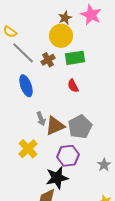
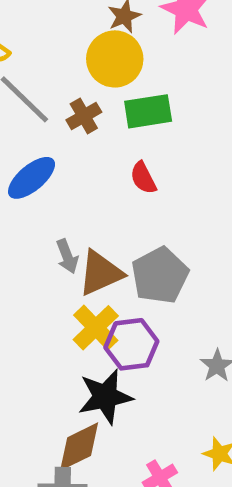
blue ellipse: (26, 86) -> (32, 178), turned 70
yellow cross: (28, 149) -> (96, 328), moved

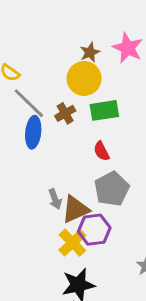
blue ellipse: (32, 178) -> (33, 132), moved, turned -44
gray pentagon: (160, 275) -> (112, 189), moved
purple hexagon: (131, 344) -> (94, 230), moved

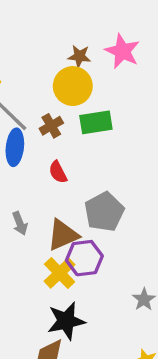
brown star: (90, 52) -> (79, 56), turned 30
red semicircle: (102, 151) -> (58, 172), moved
gray arrow: (55, 199) -> (20, 223), moved

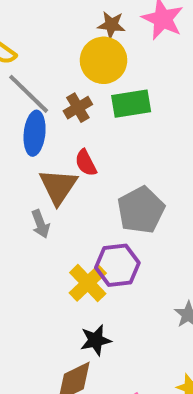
brown triangle: (63, 235) -> (58, 186), moved, turned -32
black star: (66, 321) -> (96, 340), size x0.7

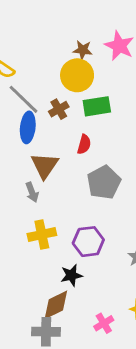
red semicircle: (86, 163) -> (84, 144), moved, turned -138
purple hexagon: (117, 265) -> (88, 242), moved
yellow cross: (88, 283) -> (42, 234), moved, turned 32

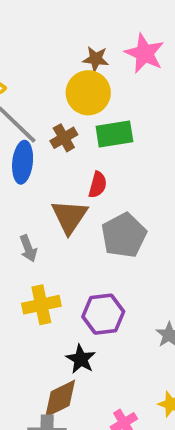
brown triangle: (45, 165) -> (69, 217), moved
black star: (71, 275) -> (81, 359), turned -30

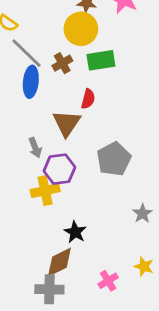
gray pentagon: (124, 235) -> (114, 159), moved
purple hexagon: (103, 314) -> (59, 169), moved

